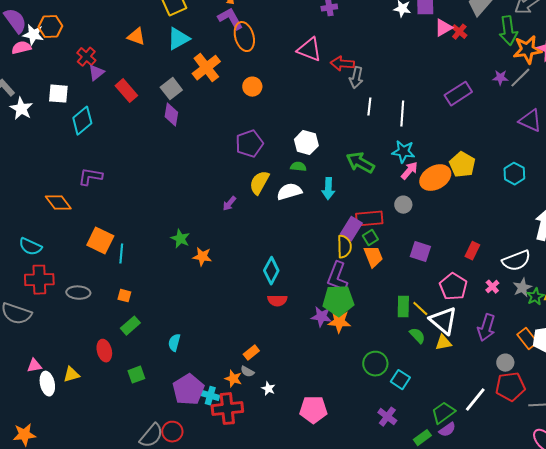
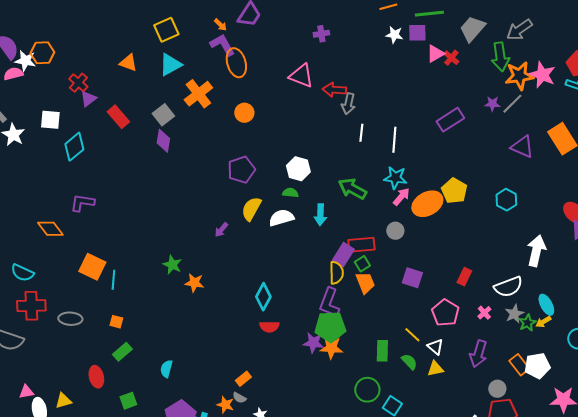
green rectangle: (403, 307) -> (382, 351), moved
white triangle: (443, 321) -> (435, 347), size x0.6

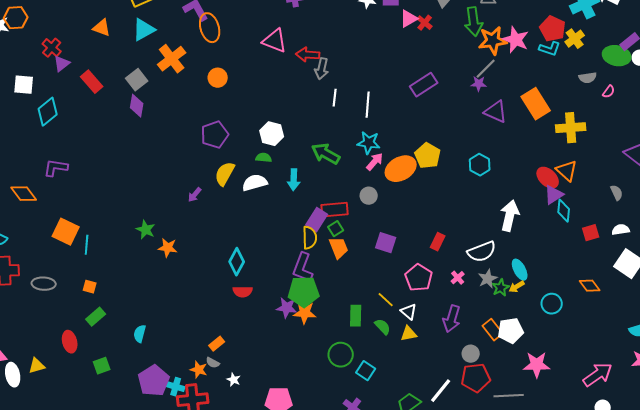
purple star: (492, 104) -> (479, 84), moved

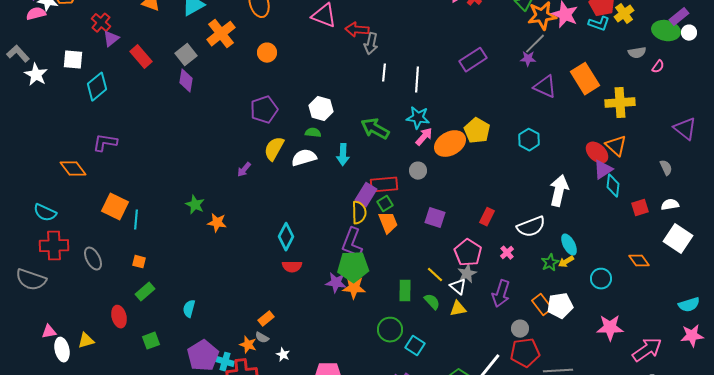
gray star: (488, 279) -> (467, 274), moved
gray ellipse: (44, 284) -> (93, 259), turned 60
pink star: (537, 365) -> (610, 328), moved

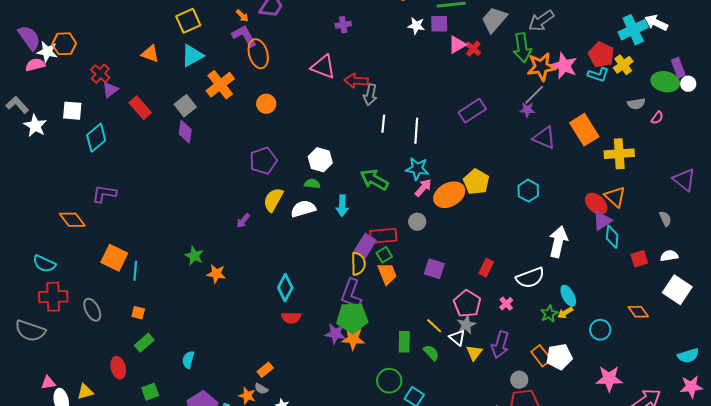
purple rectangle: (679, 17) -> (678, 68), turned -72
yellow triangle: (458, 309) -> (474, 353), moved, turned -42

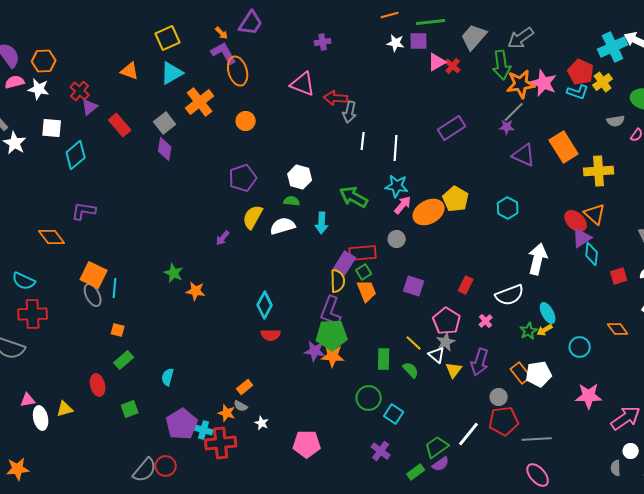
white star: (47, 52) -> (39, 89), moved
gray ellipse: (92, 310) -> (93, 295), moved

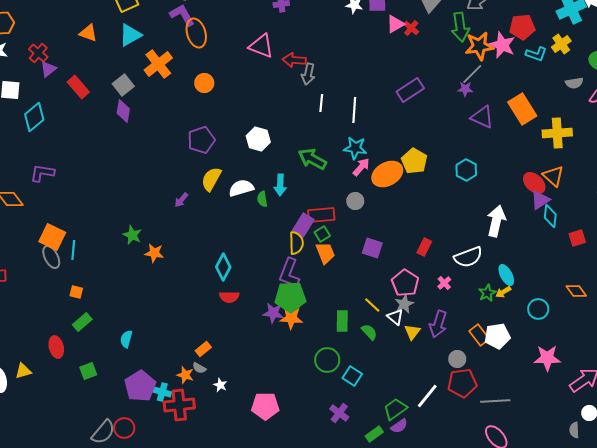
red pentagon: (581, 72) -> (522, 27), moved, turned -30
green semicircle: (292, 201) -> (262, 199), moved, turned -105

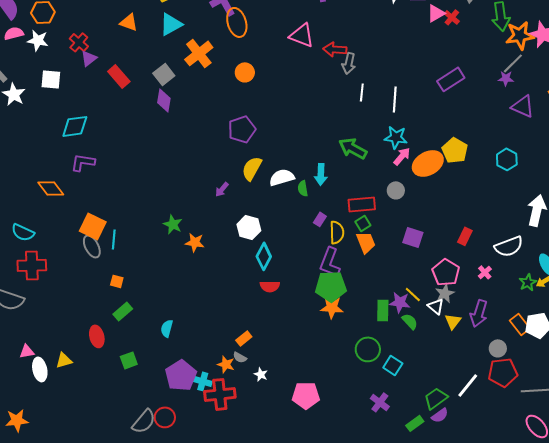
cyan diamond: (34, 117) -> (75, 126), moved, turned 32
white hexagon: (258, 139) -> (249, 227), moved
purple rectangle: (303, 225) -> (320, 219), moved, size x0.6
purple star: (273, 313) -> (400, 302), moved

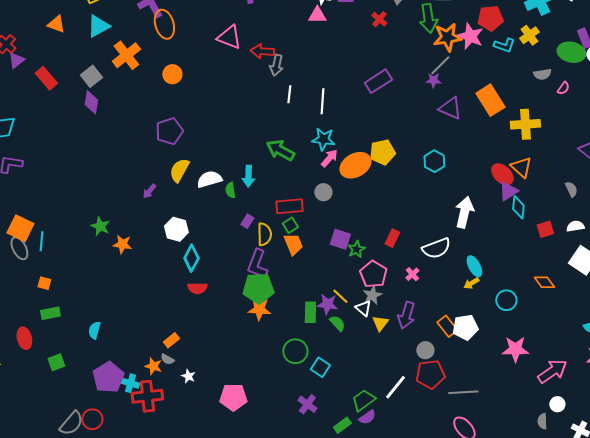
pink triangle: (436, 13) -> (317, 15), moved, turned 30
yellow pentagon: (455, 150) -> (382, 152), turned 30
green star: (528, 282) -> (356, 249), moved
green rectangle: (123, 311) -> (50, 313), turned 30

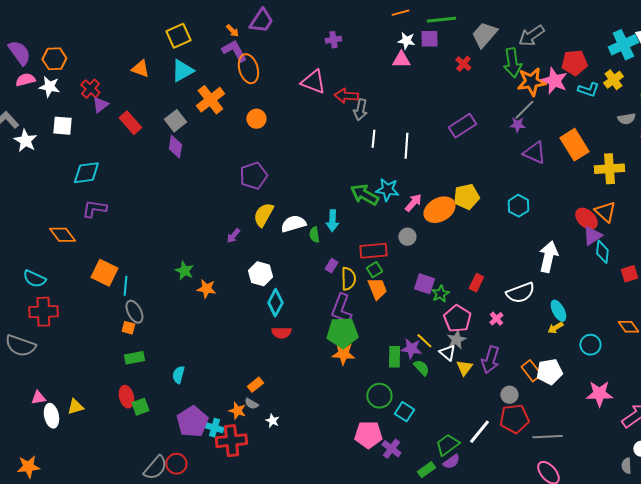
cyan star: (323, 139) -> (387, 190), moved
gray ellipse: (19, 248) -> (134, 312), moved
red ellipse: (24, 338) -> (126, 397), moved
pink pentagon: (233, 397) -> (368, 435), moved

